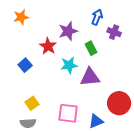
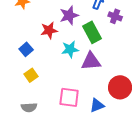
red star: (48, 46) -> (49, 30), turned 30
green rectangle: (91, 48) -> (92, 32), size x1.5
yellow square: (32, 103) -> (31, 75), moved

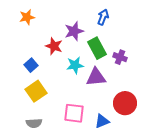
purple cross: (115, 16) -> (120, 57), moved
red star: (49, 30) -> (54, 46), turned 30
yellow square: (31, 75) -> (36, 91), size x1.5

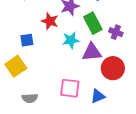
blue square: (31, 65) -> (27, 40), turned 32
yellow square: (36, 91) -> (16, 66), moved
red circle: (125, 103) -> (113, 68), moved

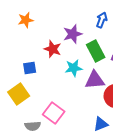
pink square: (70, 88) -> (54, 113), moved, turned 30

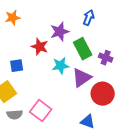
purple triangle: (95, 80) -> (82, 78), turned -30
blue triangle: (101, 124) -> (88, 122), turned 42
gray semicircle: (33, 126) -> (15, 115), moved

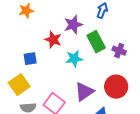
purple triangle: (82, 78) -> (84, 92), moved

